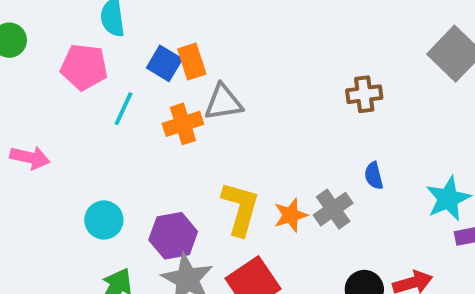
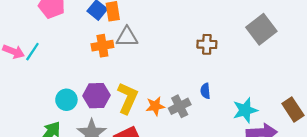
cyan line: (124, 109) -> (32, 52), moved
cyan circle: (104, 220) -> (66, 100), moved
purple hexagon: (173, 236) -> (96, 96), moved

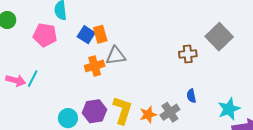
gray square: (261, 29) -> (219, 37), moved

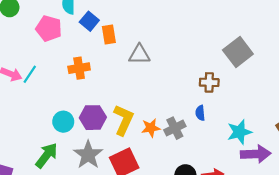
blue square: (86, 35) -> (89, 21), moved
brown cross: (188, 54) -> (209, 82), moved
gray triangle: (116, 56) -> (139, 54), moved
orange cross: (95, 66) -> (79, 68), moved

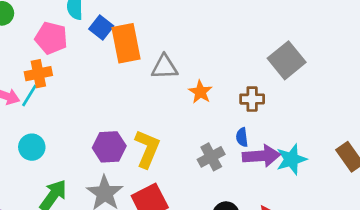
orange rectangle: (109, 34) -> (126, 43), size x1.6
orange cross: (79, 68) -> (38, 74), moved
cyan circle: (63, 122) -> (32, 147), moved
orange star: (151, 128) -> (200, 92), moved, turned -30
purple arrow: (256, 154) -> (261, 156), moved

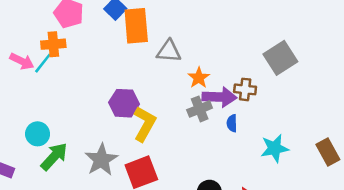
cyan circle: (32, 147) -> (38, 134), moved
purple hexagon: (109, 147) -> (124, 103), moved
purple arrow: (261, 156) -> (219, 97), moved
gray cross: (211, 157) -> (200, 109), moved

